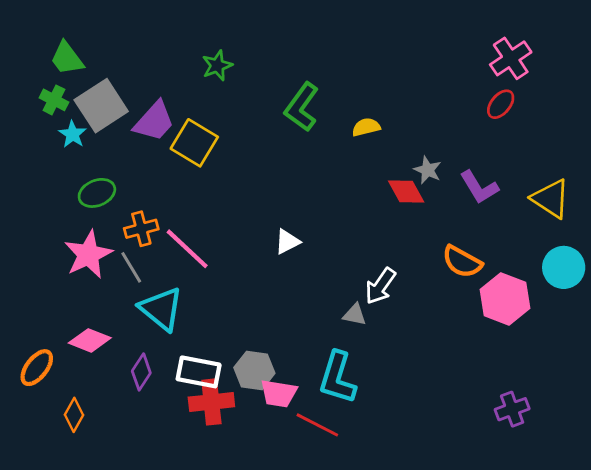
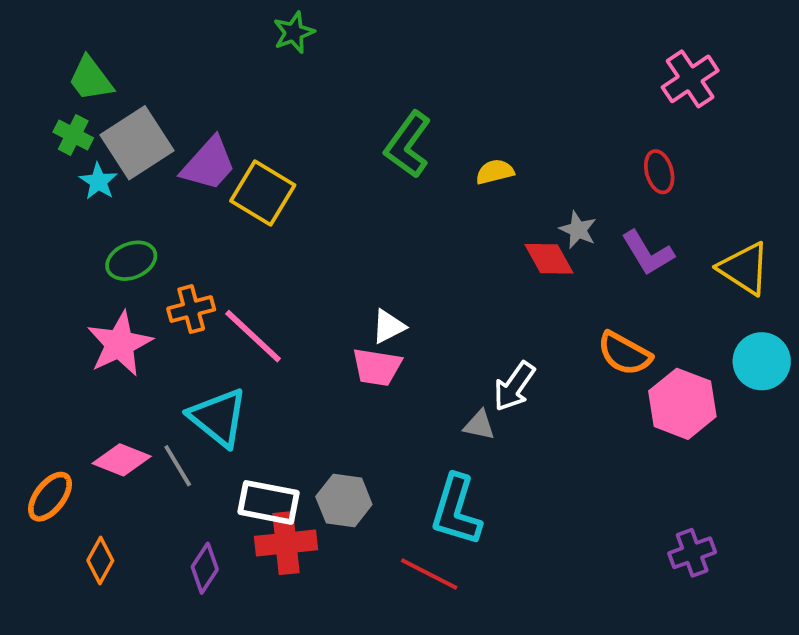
green star: (217, 66) -> (294, 32), moved
red ellipse: (501, 104) -> (659, 172), moved, turned -56
gray line: (131, 267) -> (178, 466), moved
purple diamond: (141, 372) -> (205, 568), moved
pink trapezoid: (279, 393) -> (377, 367), moved

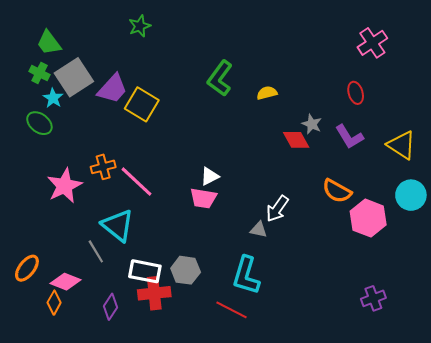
green star: (294, 32) -> (140, 26), moved
green ellipse: (131, 261) -> (39, 123), moved, turned 60
pink diamond: (122, 460) -> (66, 282), moved

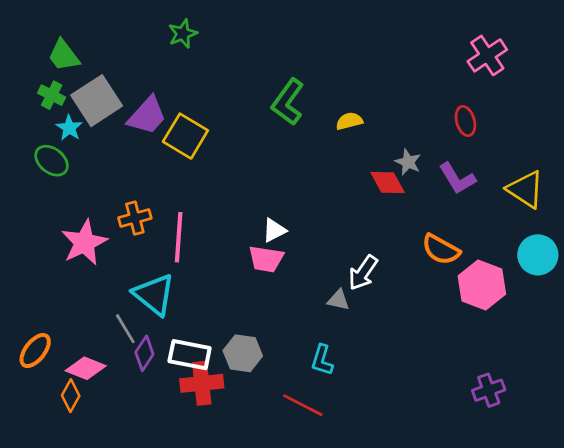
pink line: (137, 182) -> (179, 237), turned 51
cyan L-shape: (246, 275) -> (322, 360), size x0.6
purple diamond: (110, 307) -> (144, 353), moved

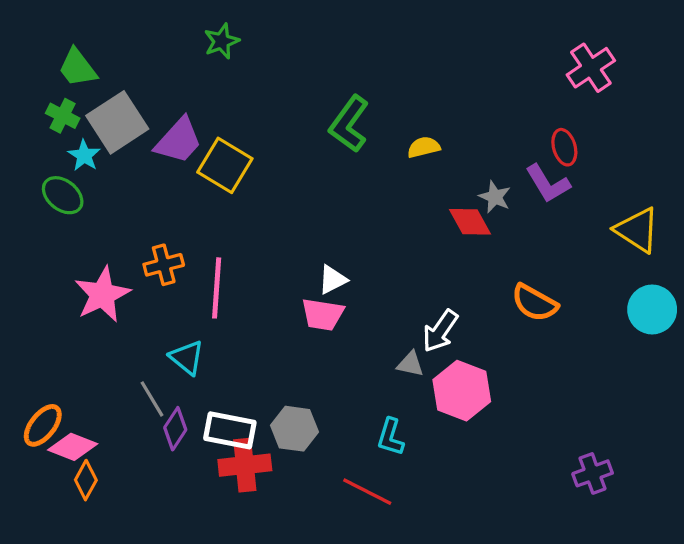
purple L-shape: (457, 178) -> (548, 184), moved
pink hexagon: (482, 285) -> (462, 391), moved
cyan triangle: (154, 295) -> (187, 357), size x0.7
pink diamond: (86, 368) -> (73, 447), moved

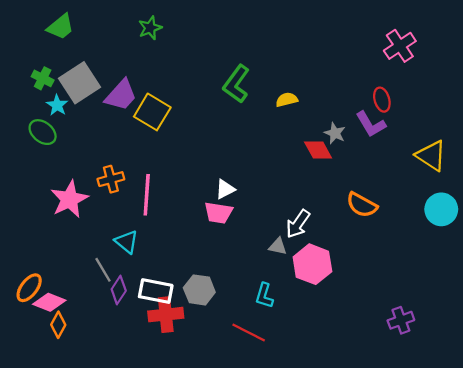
green trapezoid: (78, 68) -> (60, 27), moved, turned -92

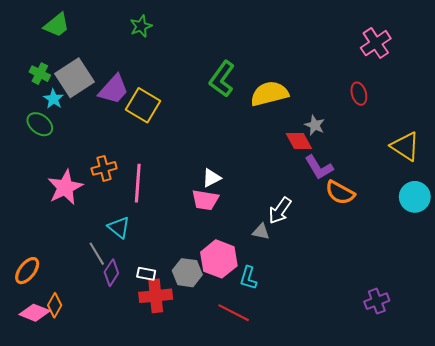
yellow semicircle: (287, 100) -> (269, 94), size x1.8
purple L-shape: (371, 124) -> (319, 167), moved
pink hexagon: (312, 264) -> (219, 259), moved
white rectangle: (156, 291) -> (146, 274), size x0.6
pink diamond: (49, 302) -> (35, 313), moved

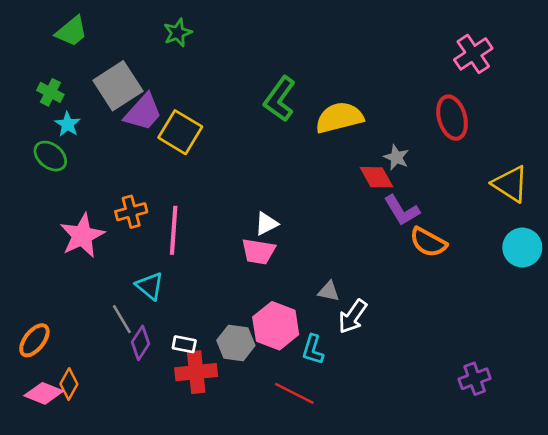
gray square: (75, 78) -> (118, 86), moved
red ellipse: (359, 94) -> (452, 118), size x1.5
white arrow: (280, 211) -> (353, 316), moved

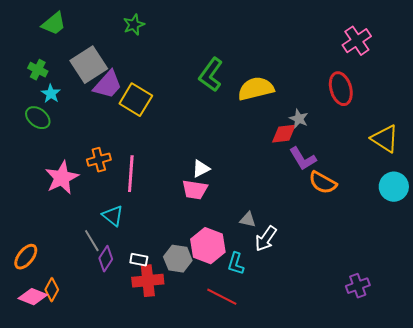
red diamond: (376, 177) -> (284, 134), turned -68

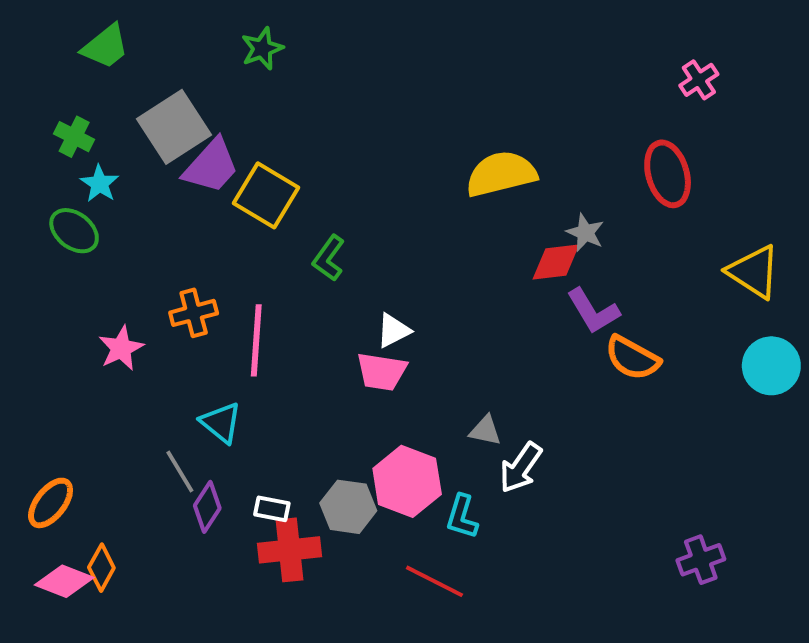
pink cross: (357, 41) -> (699, 80), size x0.7
green L-shape: (211, 75) -> (329, 258), moved, size x0.7
pink star: (62, 178) -> (121, 348), size x0.7

